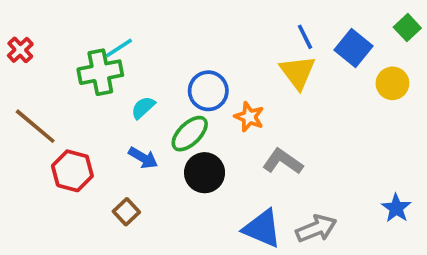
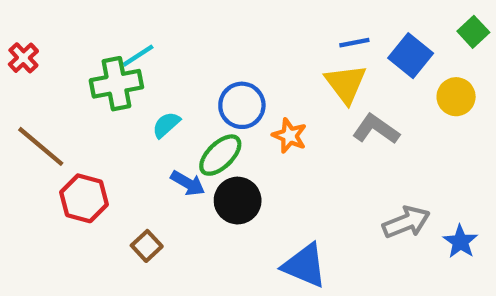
blue line: (305, 37) -> (354, 43), turned -75
blue arrow: (143, 158) -> (188, 183), moved
gray L-shape: (283, 162) -> (376, 129), moved
gray arrow: (316, 229) -> (406, 222), moved

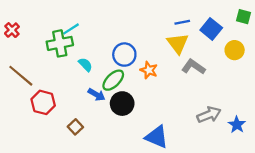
green square: (473, 32) -> (243, 17), turned -32
cyan semicircle: (166, 125) -> (85, 65), turned 88

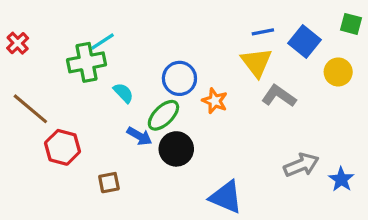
brown square: (75, 127) -> (109, 183), turned 32

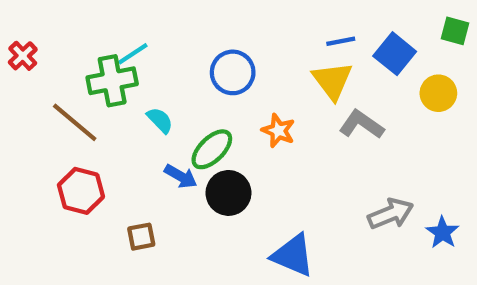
blue circle: (179, 78) -> (233, 72), moved
brown line: (30, 109) -> (75, 122), moved

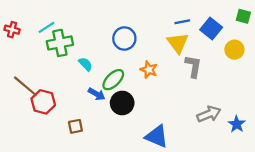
cyan line: (133, 54) -> (47, 27), moved
red cross: (23, 56) -> (12, 30), turned -32
brown line: (75, 122) -> (25, 86), moved
gray L-shape: (361, 124) -> (193, 66), turned 65

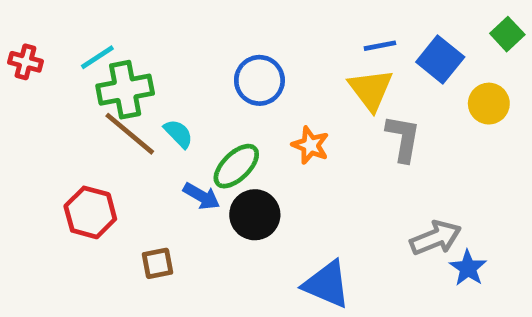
green square: (243, 16) -> (507, 34), turned 32
brown line: (25, 86) -> (130, 134), moved
blue star: (237, 124) -> (468, 268), moved

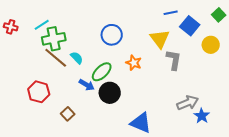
blue line: (380, 46) -> (171, 13), moved
brown square: (158, 263) -> (68, 114), turned -32

